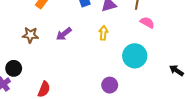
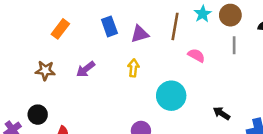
pink semicircle: (147, 22) -> (196, 55), moved
black circle: (14, 68) -> (38, 115), moved

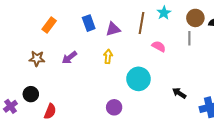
brown circle: (230, 15) -> (195, 18), moved

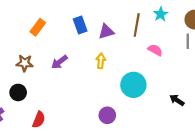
black circle: (31, 94) -> (18, 92), moved

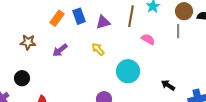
orange rectangle: (38, 27) -> (57, 18), moved
yellow arrow: (101, 61) -> (98, 49), turned -48
brown star: (25, 63) -> (28, 42), moved

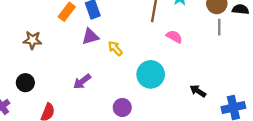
purple triangle: (103, 22) -> (90, 37), moved
gray line: (178, 31) -> (219, 27), moved
purple arrow: (60, 50) -> (82, 81), moved

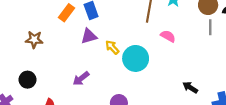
cyan circle: (151, 74) -> (136, 58), moved

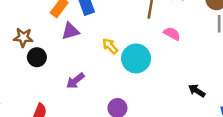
purple triangle: (89, 36) -> (70, 31), moved
black circle: (27, 80) -> (37, 57), moved

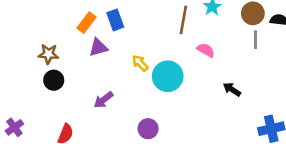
black circle: (37, 57) -> (54, 80), moved
black arrow: (197, 91) -> (232, 89), moved

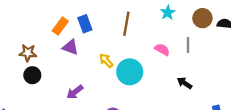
brown line: (183, 20) -> (126, 24), moved
gray line: (255, 40) -> (188, 45), moved
purple triangle: (98, 47) -> (70, 47), turned 36

